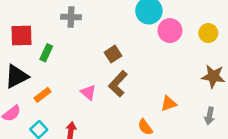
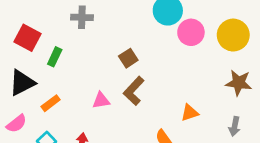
yellow circle: (208, 33) -> (233, 35), size x1.5
red square: (22, 36) -> (27, 38), turned 30
pink triangle: (88, 92) -> (101, 100), turned -49

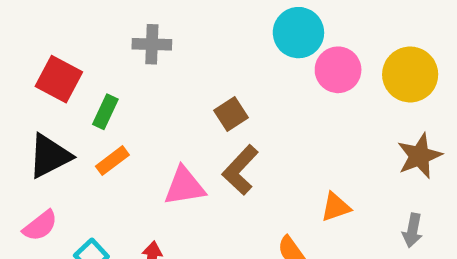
brown star: (239, 83) -> (419, 156), turned -30
pink triangle: (101, 100) -> (184, 186), size x1.4
orange rectangle: (51, 103) -> (112, 161), moved

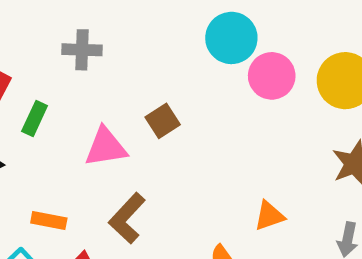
orange rectangle: (112, 161) -> (49, 221), moved, turned 48
brown L-shape: (240, 170) -> (127, 218), moved
pink triangle: (184, 186) -> (106, 147), moved

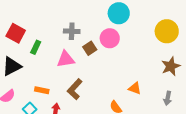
gray cross: (82, 50) -> (72, 31), moved
pink circle: (272, 76) -> (110, 38), moved
orange triangle: (269, 216) -> (135, 88), turned 40

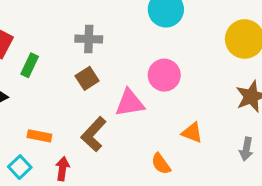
pink circle: (110, 38) -> (164, 75), moved
brown square: (90, 48) -> (87, 78), moved
pink triangle: (66, 59) -> (130, 103), moved

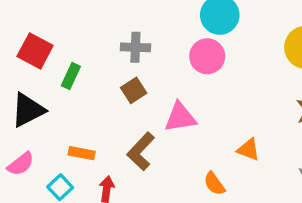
pink circle: (164, 75) -> (207, 56), moved

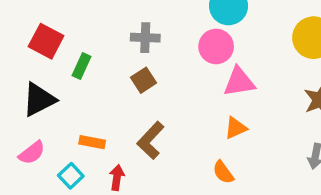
pink triangle: (180, 117) -> (239, 82), moved
orange triangle: (248, 150) -> (236, 128), moved, turned -45

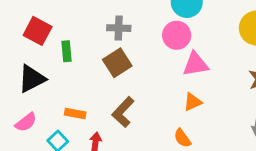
green rectangle: (81, 66) -> (67, 51), turned -30
brown square: (143, 80) -> (117, 63), size x1.4

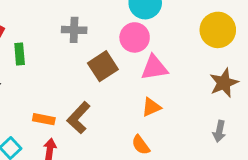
brown square: (117, 63) -> (103, 66), moved
orange rectangle: (75, 114) -> (44, 119), moved

